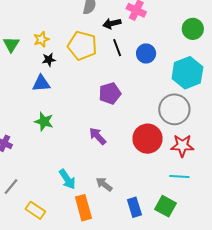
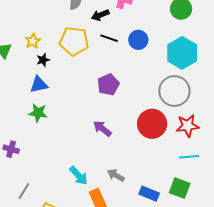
black line: (117, 48) -> (109, 38), turned -42
green star: (44, 121) -> (38, 113), moved
blue rectangle: (134, 207) -> (149, 194), turned -42

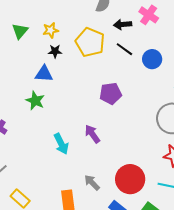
red circle: (152, 124) -> (130, 179), moved
cyan arrow: (79, 176) -> (61, 144), moved

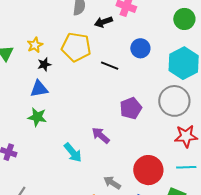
black line: (124, 49) -> (110, 66), moved
purple pentagon: (111, 93) -> (131, 108), moved

